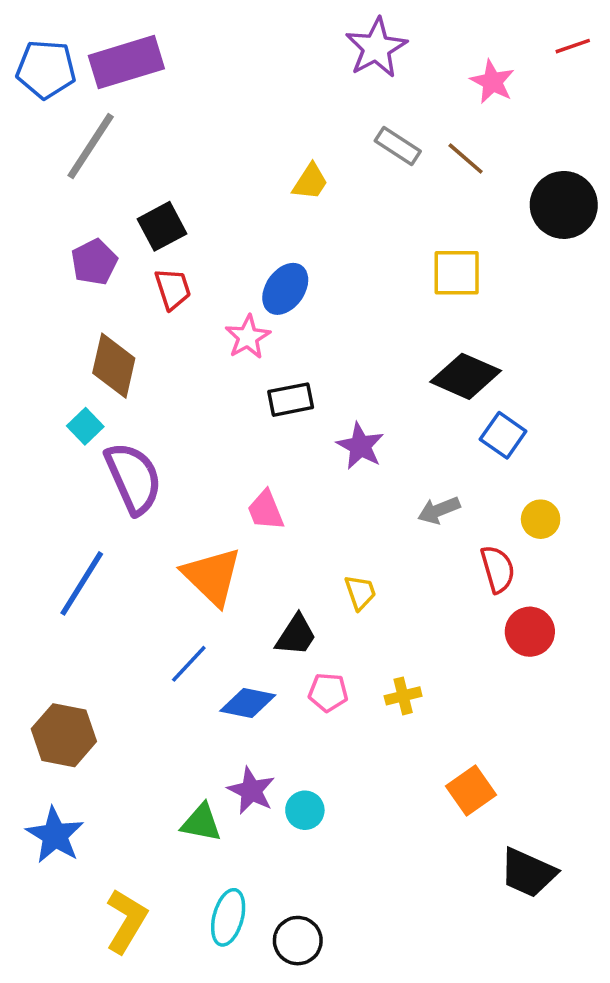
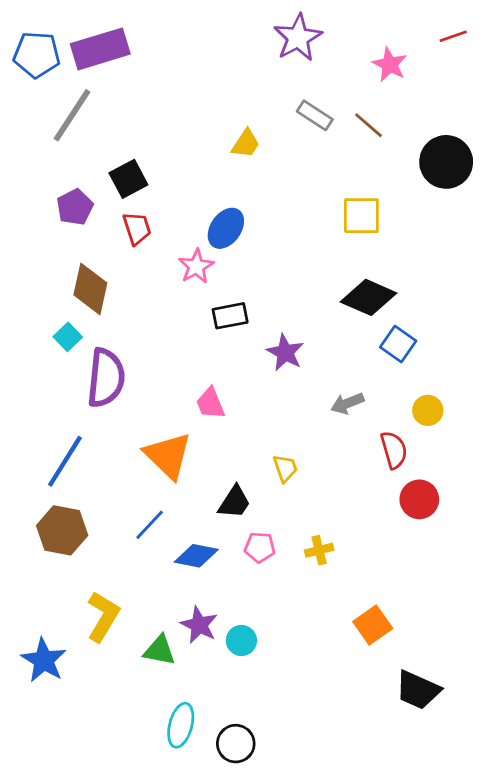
purple semicircle: (133, 478) -> (106, 378), turned 30
brown hexagon: (64, 735) -> (62, 530), moved
yellow L-shape: (126, 921) -> (103, 617), moved

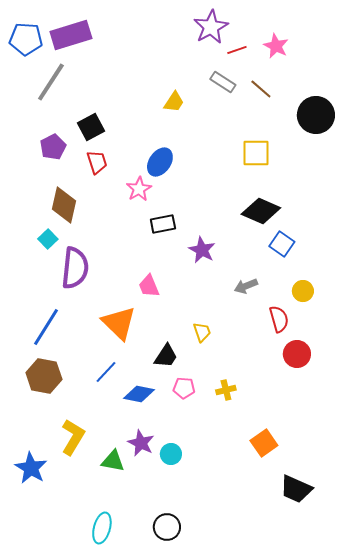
red line: (453, 36) -> (237, 50), moved
cyan ellipse: (181, 725) -> (102, 528), moved

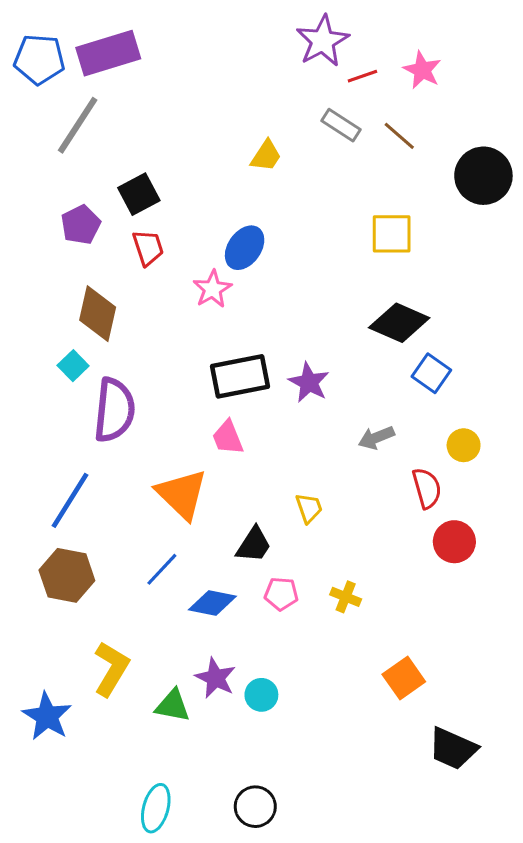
black rectangle: (163, 224) -> (240, 376), moved, size x1.5
yellow cross: (226, 390) -> (346, 597), turned 36

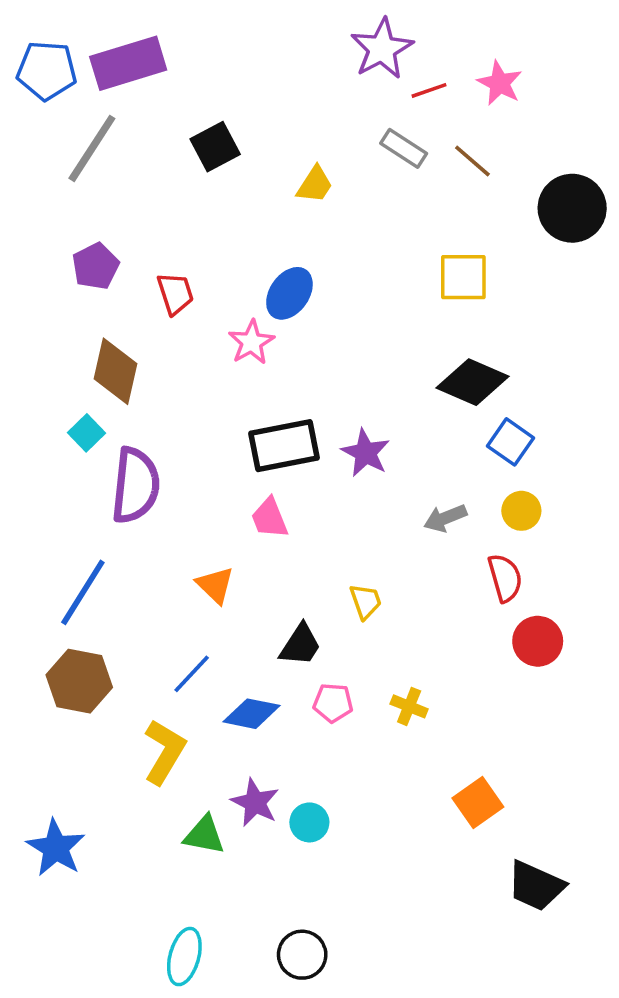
black square: (139, 194) -> (215, 147), moved
yellow circle: (464, 445) -> (521, 511), moved
orange triangle: (182, 494) -> (215, 585), size x0.6
yellow L-shape: (111, 669) -> (164, 752), moved

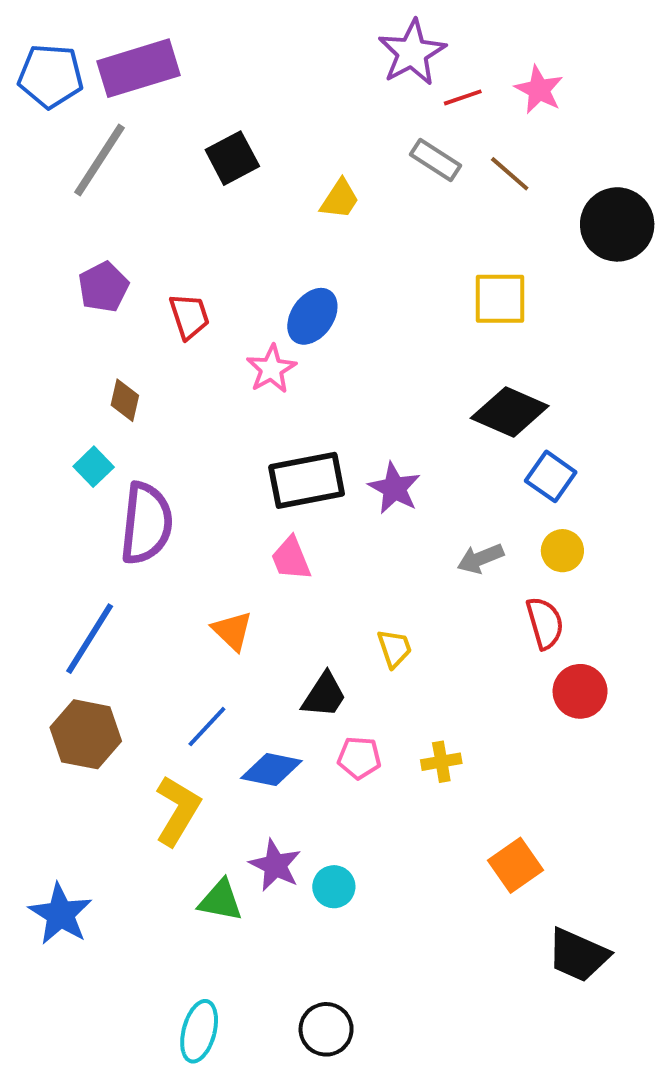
brown diamond: (116, 371) -> (125, 400), size x0.6
yellow cross: (409, 706) -> (441, 762), turned -32

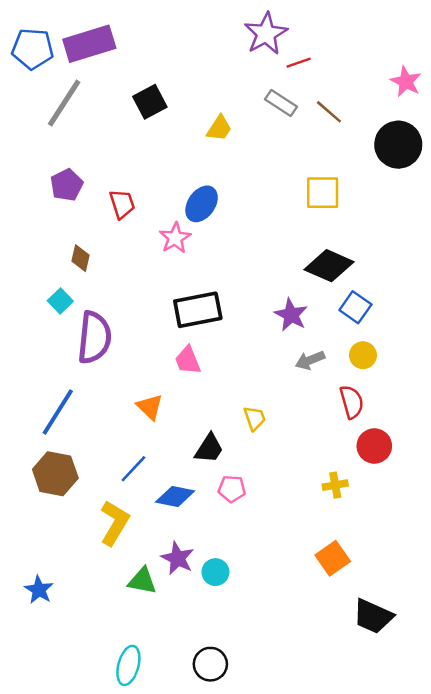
pink star: (539, 90) -> (406, 82), moved
purple star: (394, 488) -> (291, 315), moved
yellow cross: (441, 762) -> (335, 485), moved
blue star: (60, 914) -> (39, 590), size x0.7

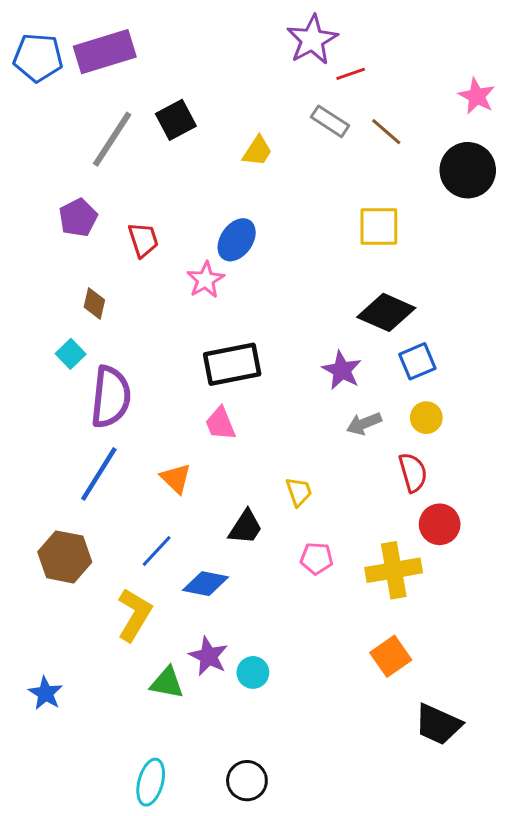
gray line: (64, 103) -> (112, 139), moved
blue square: (355, 307) -> (417, 361), turned 32
blue line: (58, 412) -> (99, 474), moved
yellow cross: (335, 485) -> (394, 570), size x1.8
pink pentagon: (232, 489) -> (317, 558), moved

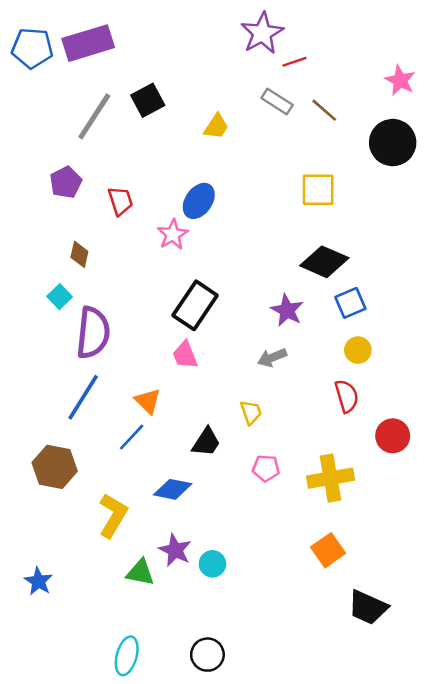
black rectangle: (232, 364) -> (195, 305), turned -45
gray arrow: (364, 424) -> (272, 358), moved
red circle: (440, 524) -> (393, 436), moved
blue line: (157, 551) -> (132, 437), moved

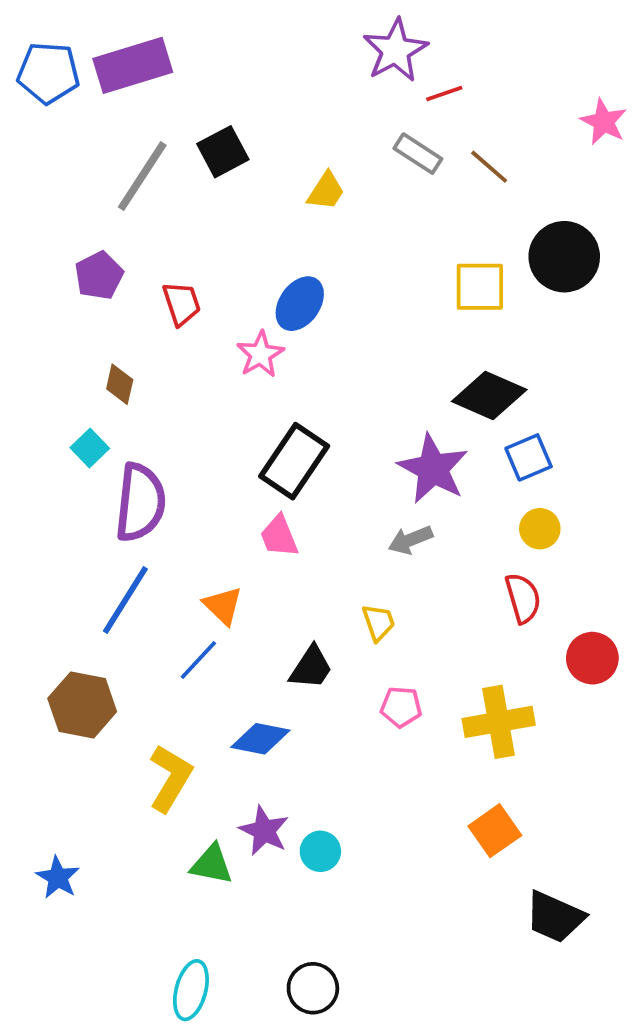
black circle: (393, 143) -> (564, 257), moved
purple star: (287, 310) -> (433, 469), size x1.4

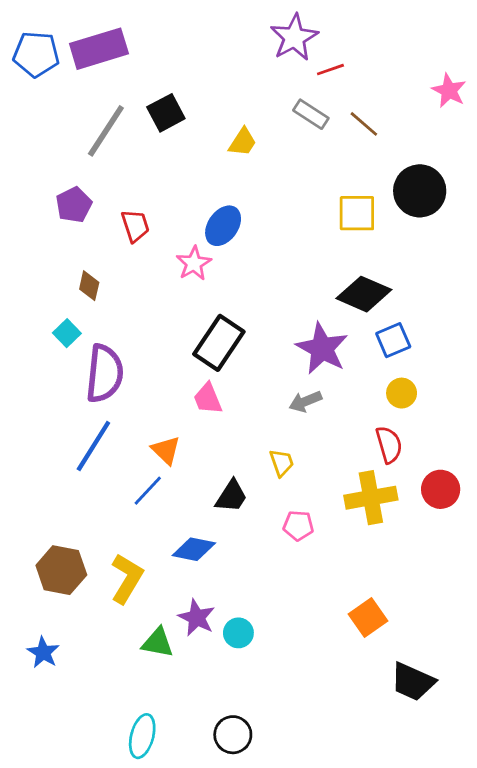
brown hexagon: (82, 705) -> (61, 570), moved
yellow cross: (499, 722) -> (371, 498), moved

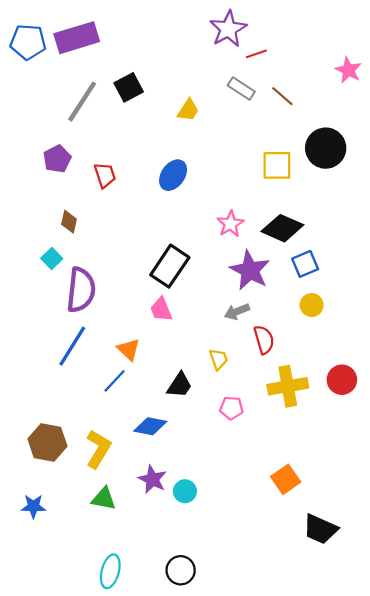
pink star: (194, 263) -> (230, 224), moved
red semicircle: (389, 445) -> (264, 340), moved
green triangle: (158, 643) -> (104, 499), moved
blue star: (43, 652) -> (33, 506), turned -30

